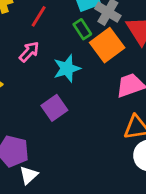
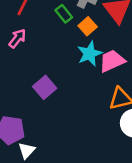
orange square: (107, 45) -> (88, 26), size x0.6
cyan star: (67, 68) -> (90, 54), moved

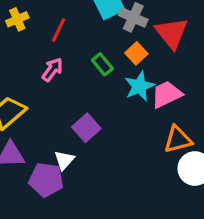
green rectangle: (64, 14) -> (102, 64), moved
white triangle: (27, 151) -> (64, 160), moved

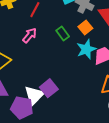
purple square: (86, 128) -> (49, 88), moved
white triangle: (64, 160) -> (34, 95), size x1.5

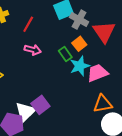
green rectangle: (63, 34) -> (65, 54), moved
pink arrow: (30, 35) -> (33, 50), moved, turned 63

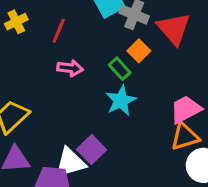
cyan star: (80, 66) -> (121, 101), moved
pink trapezoid: (97, 73) -> (186, 109), moved
white triangle: (25, 112) -> (70, 163), turned 35

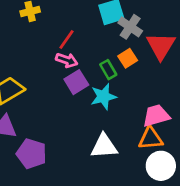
red line: (59, 31) -> (67, 39), moved
purple square: (92, 150) -> (76, 82), moved
white triangle: (70, 163) -> (104, 146), moved

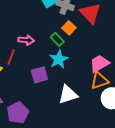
red line: (67, 39) -> (11, 57), moved
purple square: (76, 82) -> (39, 75), moved, turned 30
purple pentagon: (31, 154) -> (18, 113), turned -30

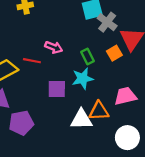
orange square: (69, 28) -> (114, 53), moved
red line: (11, 57) -> (32, 61), turned 63
orange triangle: (100, 81) -> (99, 111), moved

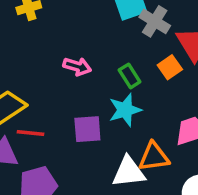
red line: (32, 61) -> (31, 133), moved

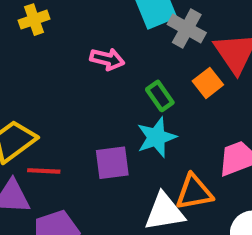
pink arrow: (77, 66) -> (107, 59), moved

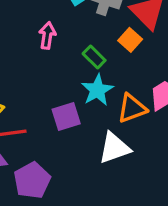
pink arrow: (107, 59) -> (47, 35), turned -85
orange triangle: (194, 192) -> (132, 108), moved

